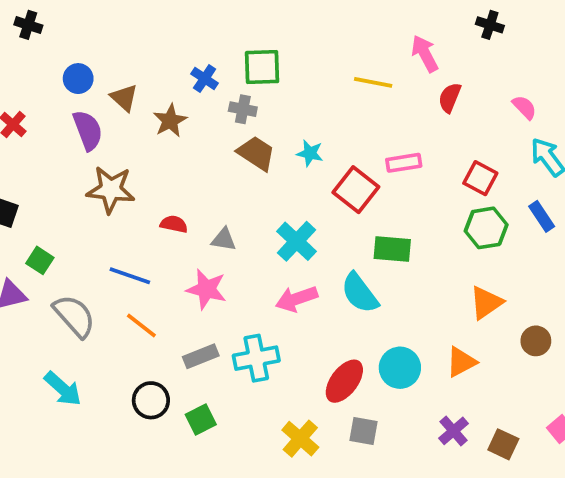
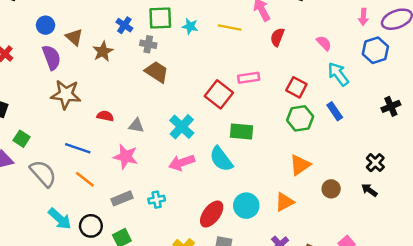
cyan star: (310, 153) -> (190, 26), moved
cyan cross: (256, 358) -> (157, 200), size x0.6
cyan arrow: (63, 389) -> (60, 219), moved

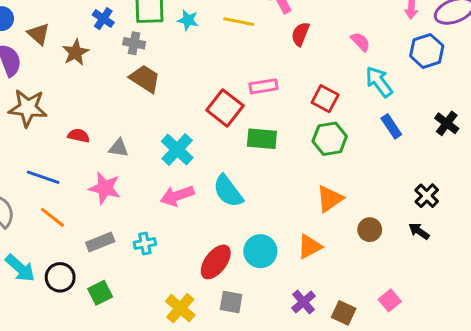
black cross: (391, 106) -> (447, 123), turned -30
blue rectangle: (335, 111) -> (391, 126), moved
green rectangle: (241, 132) -> (262, 139), moved

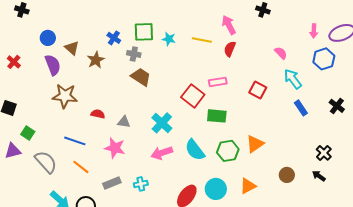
red semicircle: (300, 34) -> (230, 49), moved
green hexagon: (330, 139) -> (228, 151), moved
orange triangle: (330, 199) -> (255, 144), moved

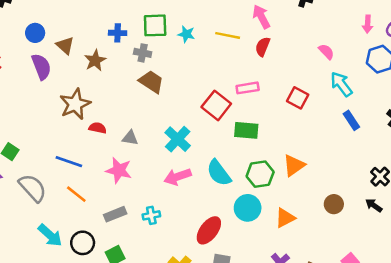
blue cross: (114, 38) -> (118, 33), turned -32
brown star: (65, 96) -> (75, 104), moved, turned -30
cyan circle: (216, 189) -> (248, 208), moved

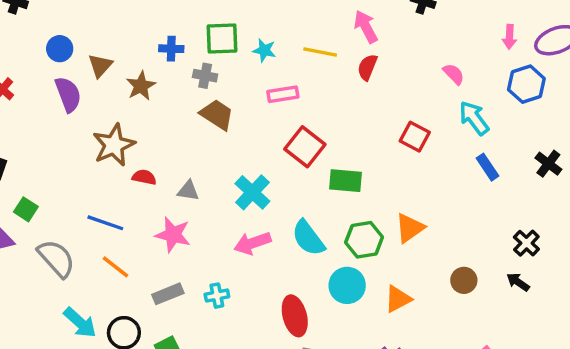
brown triangle: (65, 45) -> (100, 66), turned 30
pink rectangle: (248, 88) -> (283, 94), moved
red ellipse: (209, 230) -> (295, 316), turned -52

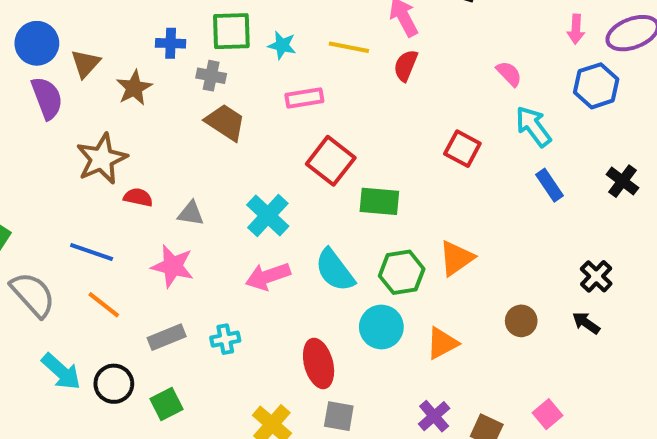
blue circle: (60, 49) -> (37, 43), size x1.4

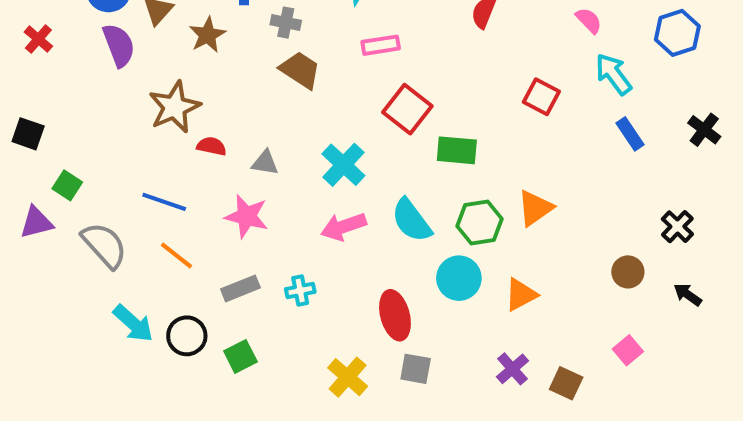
brown circle: (521, 321) -> (628, 272), moved
black arrow: (586, 323) -> (688, 295), moved
pink square: (548, 414) -> (628, 350), moved

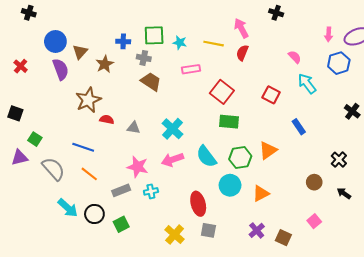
red square: (407, 109) -> (222, 92), moved
blue rectangle: (630, 134) -> (299, 127), moved
pink star: (247, 216) -> (138, 167), moved

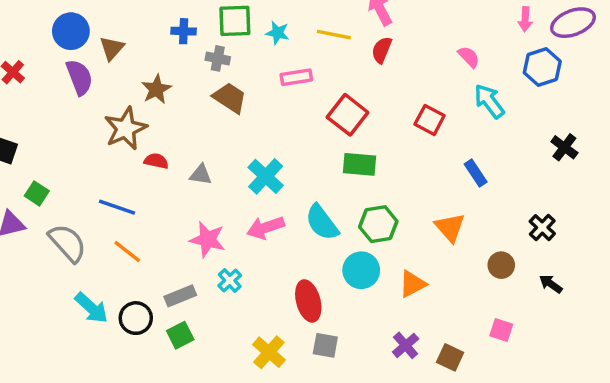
brown star: (105, 64) -> (156, 89), moved
orange triangle: (268, 150) -> (450, 228), moved, turned -36
gray rectangle: (121, 190) -> (180, 296), moved
cyan cross: (151, 191) -> (230, 280), turned -32
pink square: (314, 221) -> (501, 330), turned -32

